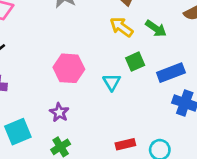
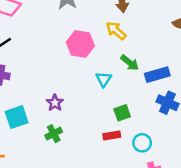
green arrow: (156, 28) -> (130, 63), moved
green square: (135, 62) -> (122, 113), moved
pink hexagon: (69, 68) -> (80, 44), moved

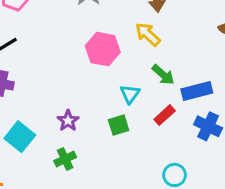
green square: (122, 113) -> (119, 125), moved
cyan square: (17, 117) -> (20, 137), turned -35
red rectangle: (112, 136) -> (165, 115), moved, turned -35

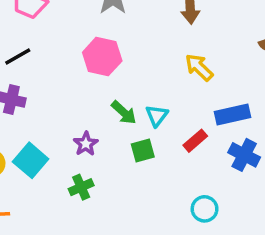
yellow arrow: (148, 34) -> (199, 67), moved
pink hexagon: (103, 49) -> (102, 57), moved
green arrow: (163, 75) -> (124, 113), moved

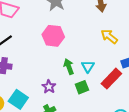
green arrow: (124, 113) -> (69, 67), turned -147
red rectangle: (195, 141) -> (111, 79), size x1.5

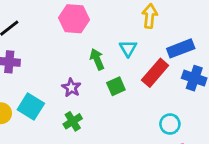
yellow arrow: (109, 36) -> (150, 16), turned 60
cyan triangle: (88, 66) -> (128, 48), moved

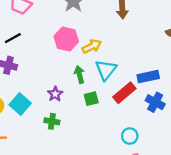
yellow arrow: (150, 16) -> (92, 46), moved, turned 48
cyan triangle: (128, 48) -> (106, 70), size x1.5
green cross: (73, 121) -> (52, 121), turned 32

